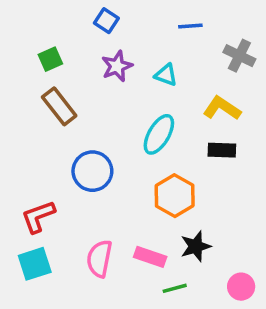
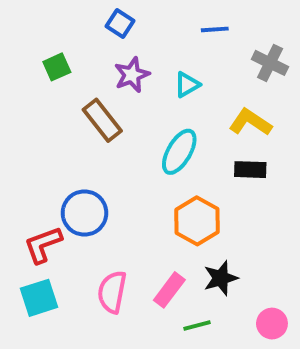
cyan triangle: (166, 75) -> (187, 85), turned -50
brown rectangle: (59, 106) -> (102, 120), moved
blue circle: (92, 171) -> (84, 213), moved
pink rectangle: (150, 257) -> (169, 290), turned -72

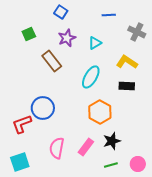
cyan square: (39, 298) -> (20, 162), moved
green line: (197, 325) -> (111, 165), moved

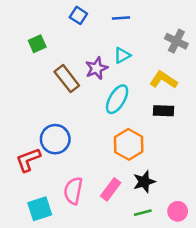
blue line: (109, 15) -> (121, 18), moved
purple star: (67, 38) -> (96, 68), moved
cyan square: (20, 162) -> (40, 209), moved

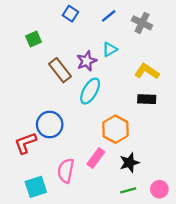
blue line: (121, 18) -> (109, 16), turned -35
gray cross: (176, 41) -> (142, 23), moved
cyan ellipse: (117, 99) -> (90, 91), moved
pink rectangle: (111, 189) -> (96, 158), moved

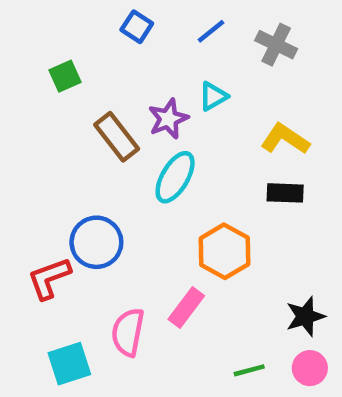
black star: (129, 163) -> (305, 316), moved

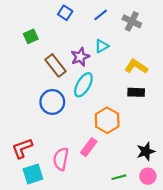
blue circle: (96, 242) -> (52, 102), moved
red L-shape: (49, 278) -> (22, 148), moved

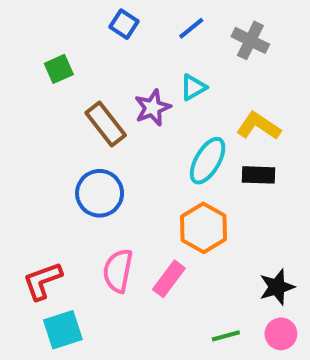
cyan ellipse: (83, 85) -> (208, 161), moved
pink semicircle: (61, 159) -> (118, 271), moved

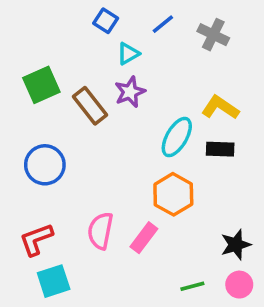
green square: (59, 69) -> (41, 85), moved, size x1.5
cyan triangle: (193, 87) -> (128, 54), moved
blue circle: (100, 193) -> (45, 165), moved

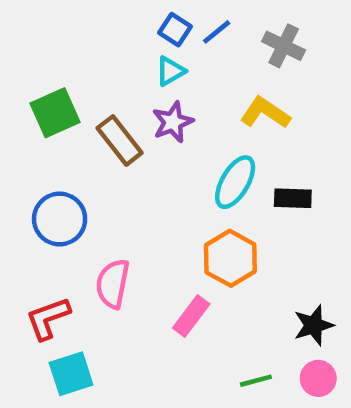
blue square: (106, 21) -> (175, 30), moved
yellow L-shape: (220, 108) -> (265, 113), moved
pink semicircle: (100, 231) -> (113, 284), moved

